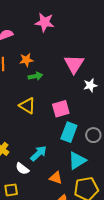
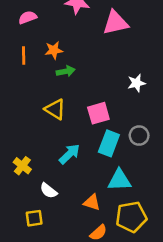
pink triangle: (74, 64) -> (115, 23), moved, turned 45
gray circle: (93, 135) -> (139, 136), moved
cyan arrow: (39, 153) -> (70, 154), moved
cyan triangle: (77, 160) -> (119, 180), turned 30

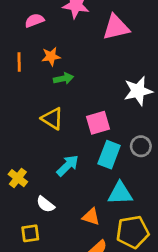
pink semicircle: (28, 17) -> (34, 20), moved
white star: (136, 83) -> (138, 91), size x1.5

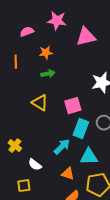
orange star: (51, 56) -> (46, 53), moved
cyan arrow: (68, 166) -> (62, 147), moved

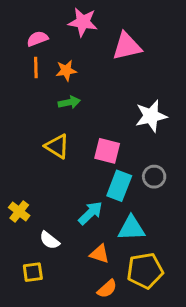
orange line: (16, 62) -> (36, 67), moved
pink square: (73, 106) -> (107, 151), turned 30

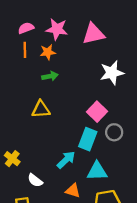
pink star: (83, 22) -> (57, 29), moved
white star: (151, 116) -> (112, 73), moved
yellow triangle: (57, 146) -> (41, 109), turned -36
pink square: (107, 151) -> (97, 112), moved, turned 30

